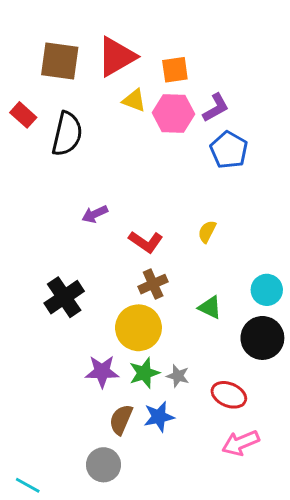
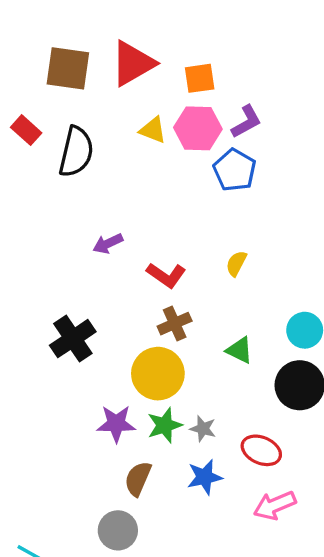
yellow triangle: (134, 100) -> (153, 130), moved
blue pentagon: (229, 150) -> (235, 170), moved
blue star: (159, 417) -> (205, 477), moved

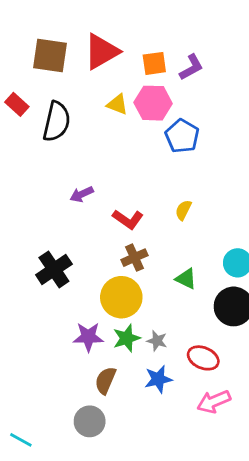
purple L-shape: (246, 122) -> (191, 67), moved

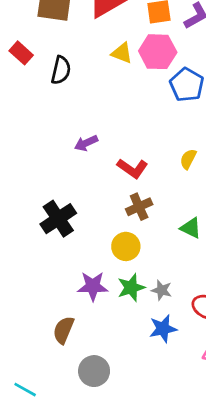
black semicircle: (57, 122) -> (61, 70), size x0.7
yellow circle: (121, 297) -> (126, 246), size x0.7
brown semicircle: (105, 380) -> (64, 330), moved

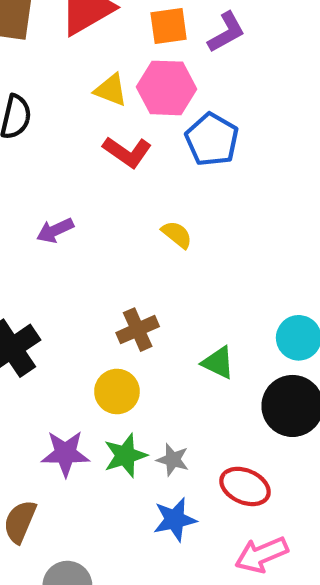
yellow semicircle: (188, 159) -> (177, 235), moved, turned 102
red L-shape: (132, 168) -> (127, 152), moved

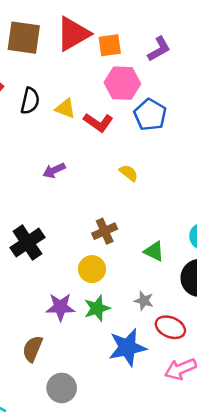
orange square: (169, 26) -> (110, 45), moved
yellow triangle: (111, 90) -> (65, 108), moved
gray star: (173, 460) -> (144, 301), moved
blue star: (175, 520) -> (127, 347), size x1.4

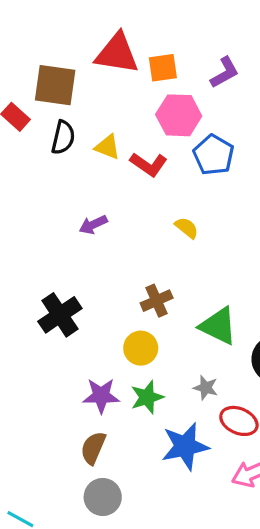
red triangle: (73, 34) -> (117, 54), turned 39
brown square: (24, 38) -> (55, 85), moved
green triangle: (154, 251) -> (218, 326), size x1.5
brown semicircle: (33, 349) -> (93, 448), moved

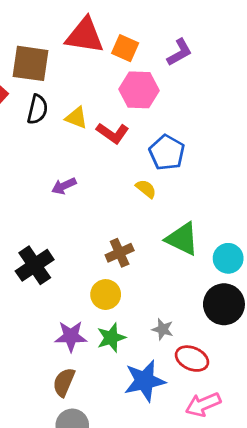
orange square: (163, 68) -> (125, 48), turned 32
blue pentagon: (214, 155) -> (167, 153), moved
green triangle: (218, 326) -> (182, 239), moved

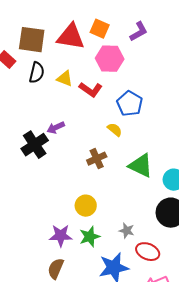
red triangle: (85, 36) -> (71, 37), moved
brown cross: (120, 253) -> (97, 159), moved
black cross: (35, 265) -> (35, 145), moved

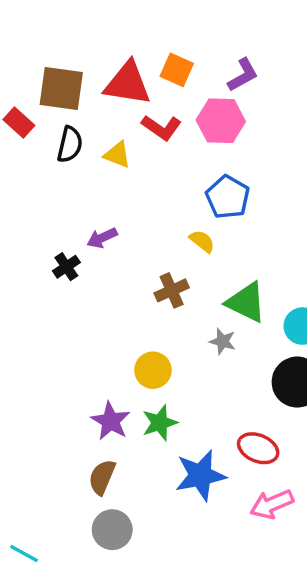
pink hexagon: (110, 59) -> (221, 121), moved
red L-shape: (91, 90) -> (161, 128), moved
black cross: (35, 145) -> (66, 267), size x0.6
gray star: (127, 231) -> (223, 341), moved
purple star: (61, 236) -> (111, 421), turned 30

